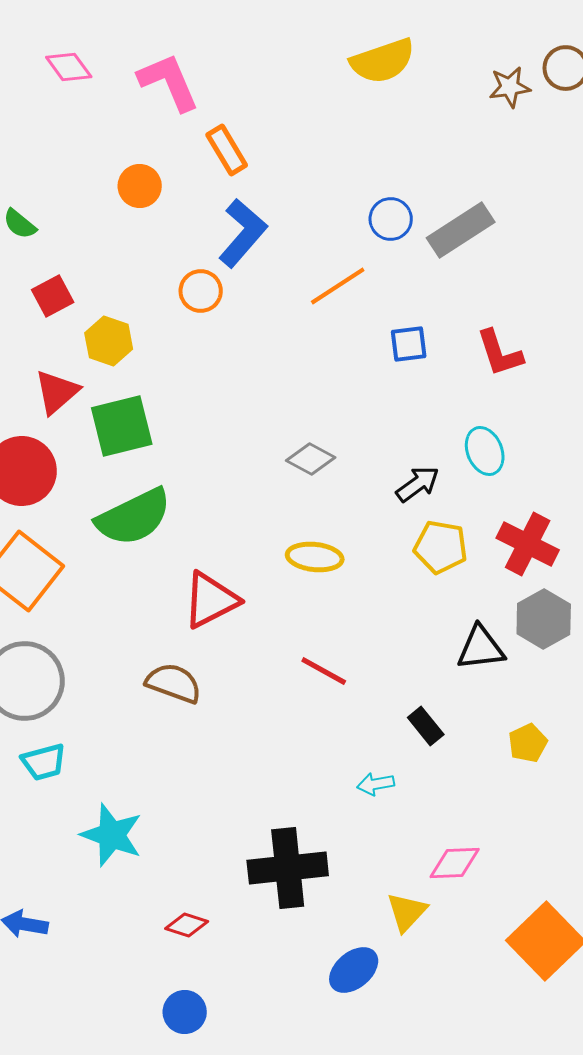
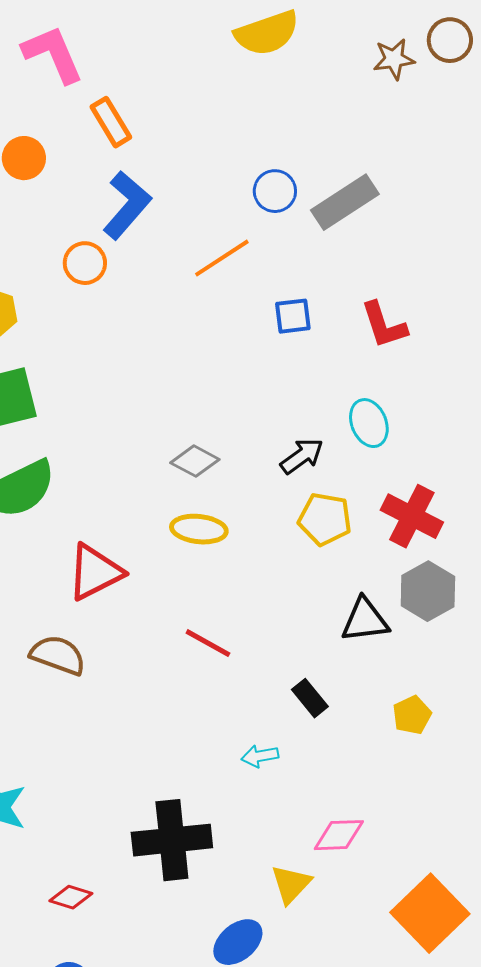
gray diamond: (311, 459) -> (195, 461), moved

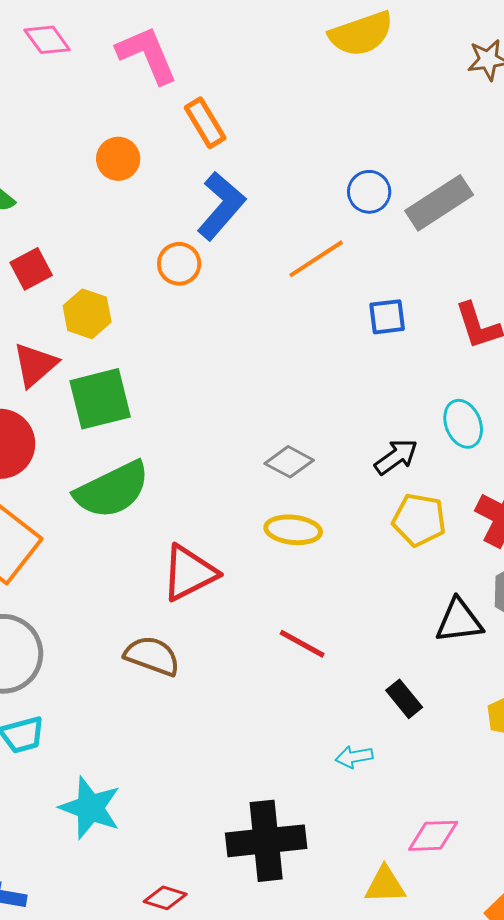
yellow triangle: (291, 884) -> (385, 885), turned 45

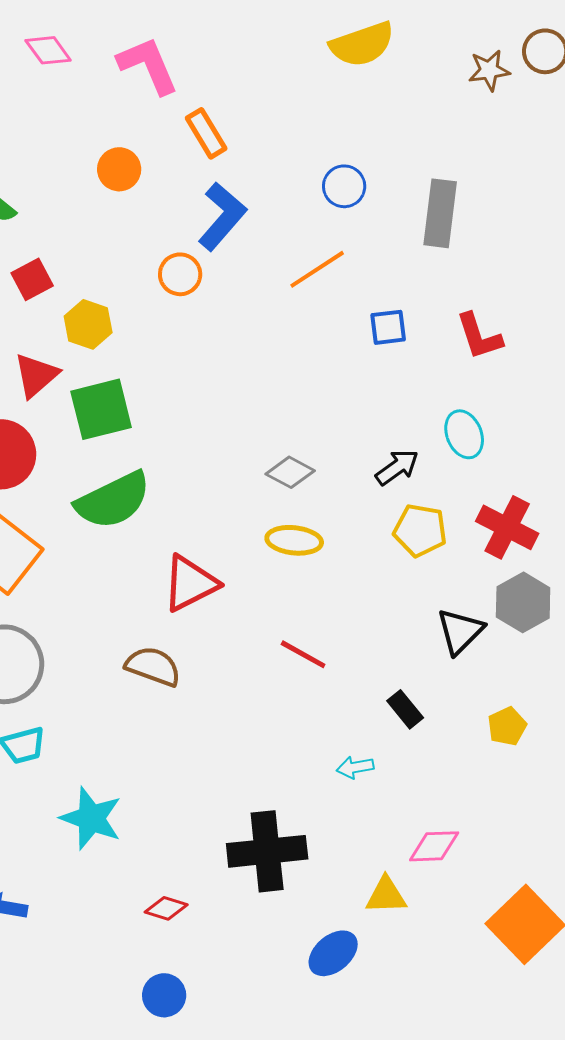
blue circle: (369, 192) -> (344, 186), moved
gray rectangle: (439, 203) -> (440, 213), turned -50
black triangle: (459, 621) -> (460, 631), turned -38

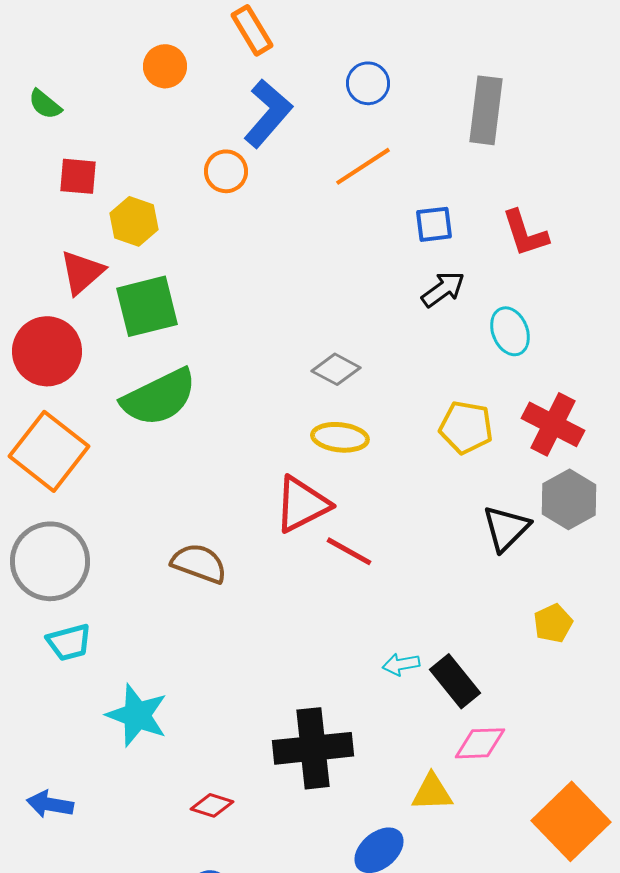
blue circle: (344, 186) -> (368, 83), moved
red square: (32, 279) -> (78, 176), turned 33
black arrow: (397, 467) -> (443, 289), moved
red triangle: (190, 583) -> (302, 504), moved
black rectangle: (405, 709) -> (455, 681), moved, size x1.4

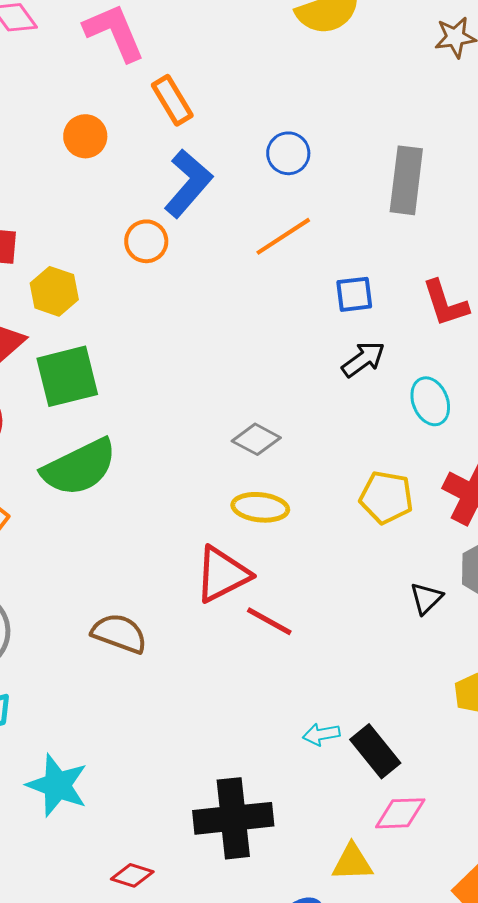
black triangle: (506, 528) -> (426, 598), size x0.7

